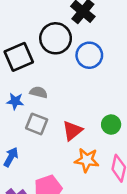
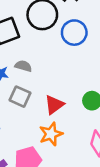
orange star: (87, 160) -> (51, 134), moved, turned -30

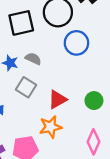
blue circle: (74, 33) -> (76, 43), moved

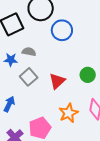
gray square: (26, 87) -> (29, 77), turned 30
orange star: (50, 127) -> (68, 113), moved

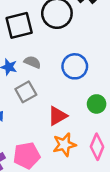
blue circle: (62, 30) -> (75, 66), moved
red triangle: (57, 81) -> (58, 116), moved

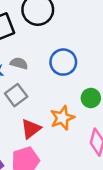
red triangle: (58, 116) -> (31, 129), moved
orange star: (64, 145) -> (62, 118), moved

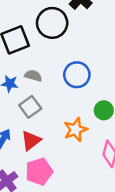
red triangle: (31, 129) -> (31, 141), moved

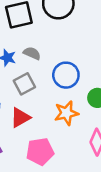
blue circle: (77, 75) -> (66, 75), moved
pink pentagon: (39, 172) -> (40, 152), moved

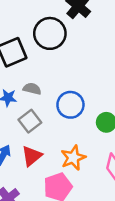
orange star: (66, 113) -> (73, 158), moved

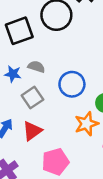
orange star: (73, 158) -> (86, 124), moved

